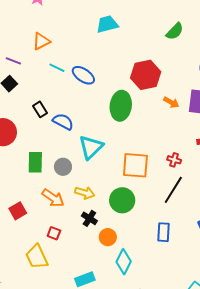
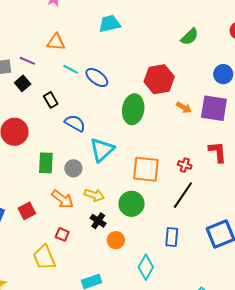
cyan trapezoid: (107, 24) -> (110, 24), moved
orange triangle: (41, 41) -> (56, 42), turned 30
black rectangle: (40, 109) -> (51, 100), moved
cyan diamond: (124, 262) -> (146, 267), moved

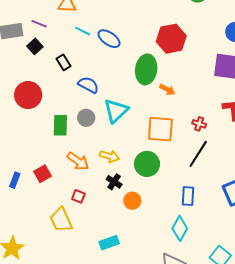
orange arrow: (184, 107) -> (167, 90), moved
gray circle: (73, 168) -> (86, 118), moved
cyan diamond: (146, 267) -> (180, 228), moved

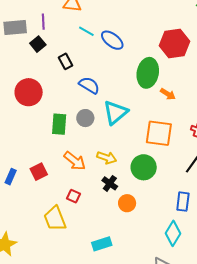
purple line: (39, 24) -> (43, 22), turned 63

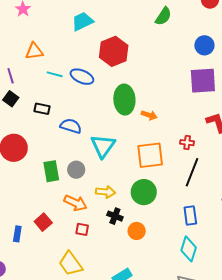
red hexagon: (174, 44) -> (114, 51), moved
black rectangle: (66, 61) -> (42, 109), turned -35
gray circle: (85, 118) -> (76, 170), moved
red square: (74, 196) -> (82, 229), moved

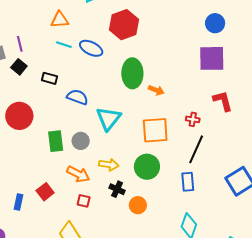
orange triangle: (34, 51) -> (60, 20), moved
blue rectangle: (190, 216) -> (188, 182), moved

